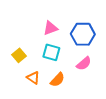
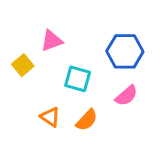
pink triangle: (50, 28) -> (52, 41), moved
yellow square: (19, 55) -> (23, 65), moved

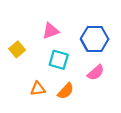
pink triangle: (52, 41) -> (51, 31), moved
orange triangle: (50, 117) -> (38, 89), turned -42

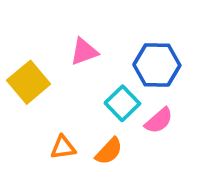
yellow square: (17, 49) -> (29, 82), size x1.5
cyan square: (59, 60) -> (122, 103), moved, turned 30

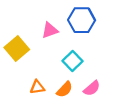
blue hexagon: (157, 65) -> (82, 20), moved
pink semicircle: (159, 121) -> (92, 88), moved

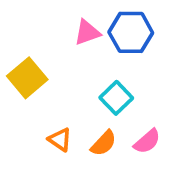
pink triangle: (50, 30) -> (87, 32), moved
orange triangle: (37, 87) -> (60, 140), turned 42

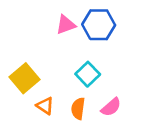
yellow square: (27, 78) -> (25, 78), moved
orange semicircle: (104, 143) -> (78, 108), turned 145

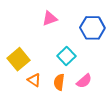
blue hexagon: (99, 25) -> (92, 28), moved

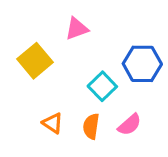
blue hexagon: (92, 28) -> (142, 64), moved
yellow square: (18, 59) -> (35, 61), moved

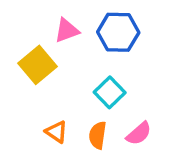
pink triangle: (77, 29) -> (67, 31), moved
blue hexagon: (142, 64) -> (118, 32), moved

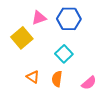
pink semicircle: (139, 134) -> (89, 83), moved

